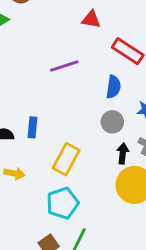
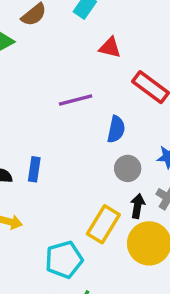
blue semicircle: (113, 87) -> (116, 129), moved
yellow rectangle: (66, 159) -> (103, 224), moved

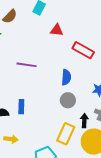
purple line: (76, 100) -> (27, 65), moved, turned 30
gray circle: (128, 168) -> (68, 100), moved

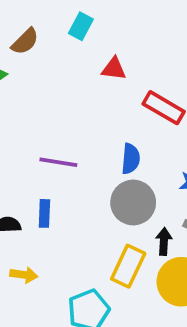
purple line: (27, 65) -> (58, 162), moved
gray circle: (68, 100) -> (133, 203), size x1.5

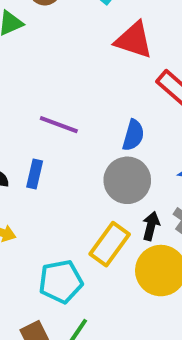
red triangle: (114, 69) -> (134, 40), size x1.5

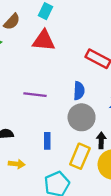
red triangle: (134, 40) -> (44, 41), moved
blue rectangle: (35, 174) -> (47, 141), moved

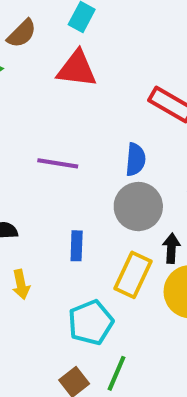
yellow arrow: (17, 164) -> (21, 284), turned 70

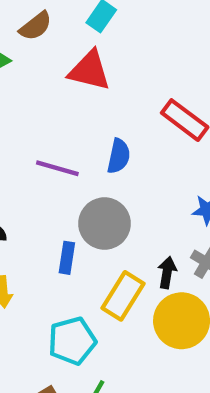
blue semicircle: (135, 160) -> (119, 156), moved
gray circle: (138, 207) -> (105, 224), moved

